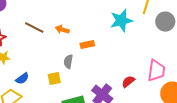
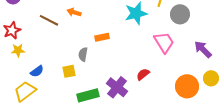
orange arrow: (62, 30) -> (74, 12), moved
pink trapezoid: (156, 71) -> (164, 42), moved, turned -40

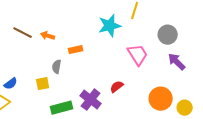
orange arrow: (74, 12) -> (48, 36), moved
gray circle: (180, 14) -> (168, 35), moved
yellow circle: (211, 78) -> (185, 108), moved

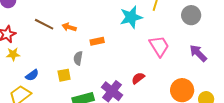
gray circle: (168, 35) -> (191, 15), moved

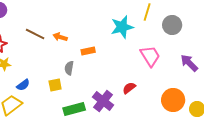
gray circle: (191, 15) -> (172, 25), moved

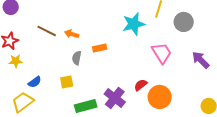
gray semicircle: (69, 68) -> (77, 58), moved
orange circle: (173, 100) -> (160, 97), moved

